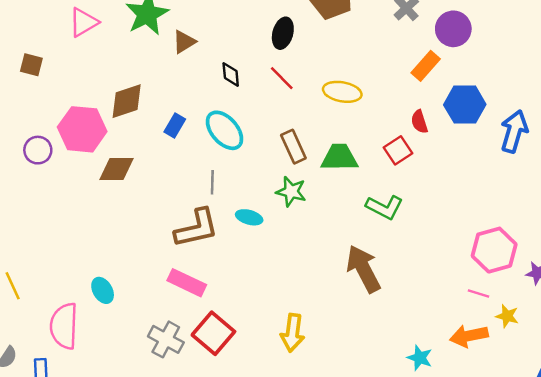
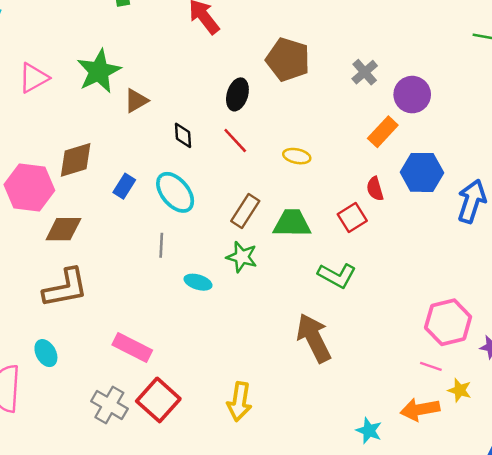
yellow ellipse: (342, 92) -> (297, 156), size x0.7
brown rectangle: (293, 147) -> (245, 211), turned 56
brown L-shape: (197, 228) -> (65, 288), moved

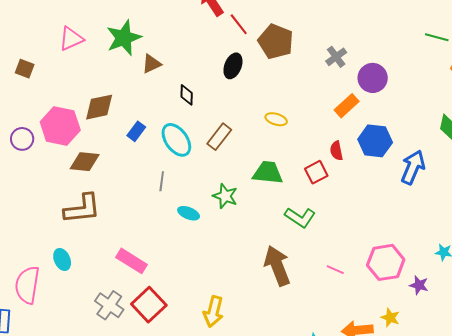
red line: (235, 141) -> (239, 24), moved
brown rectangle: (245, 211) -> (219, 137), moved
pink line: (431, 366) -> (335, 270), moved

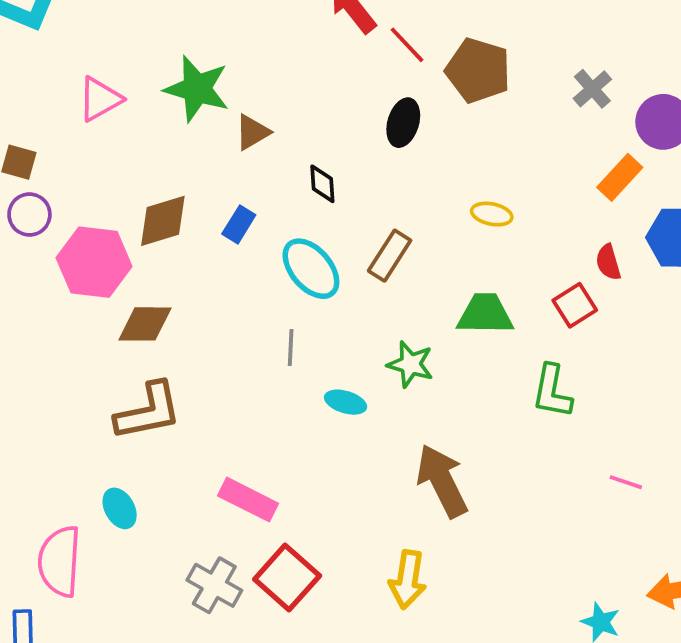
green star: (124, 38) -> (197, 89), turned -30
blue rectangle: (136, 131) -> (239, 224), moved
purple circle: (22, 139) -> (29, 215), moved
green L-shape: (300, 217) -> (552, 391), turned 72
brown arrow: (277, 266) -> (442, 481), moved

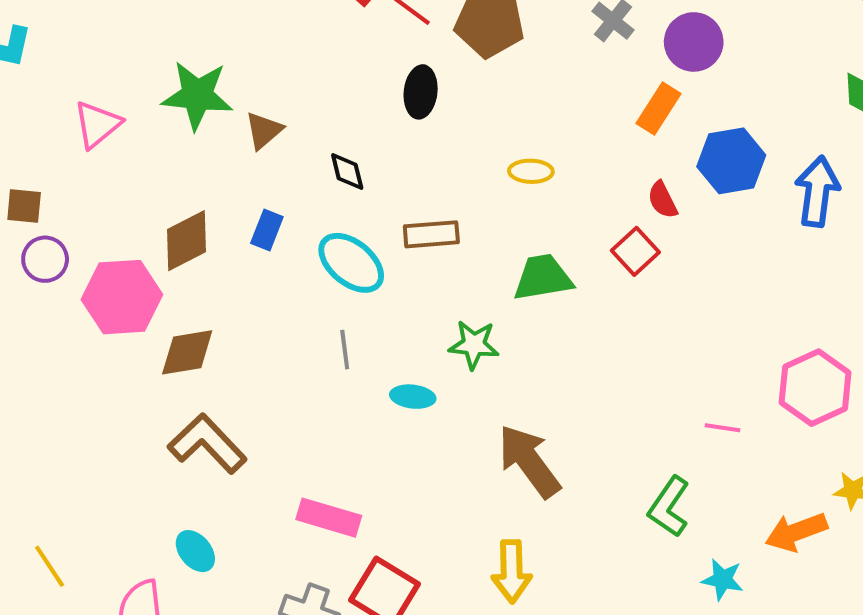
brown rectangle: (390, 256) -> (431, 234), turned 63
green L-shape: (552, 391) -> (669, 507), moved, turned 34
brown L-shape: (148, 411) -> (207, 444), turned -112

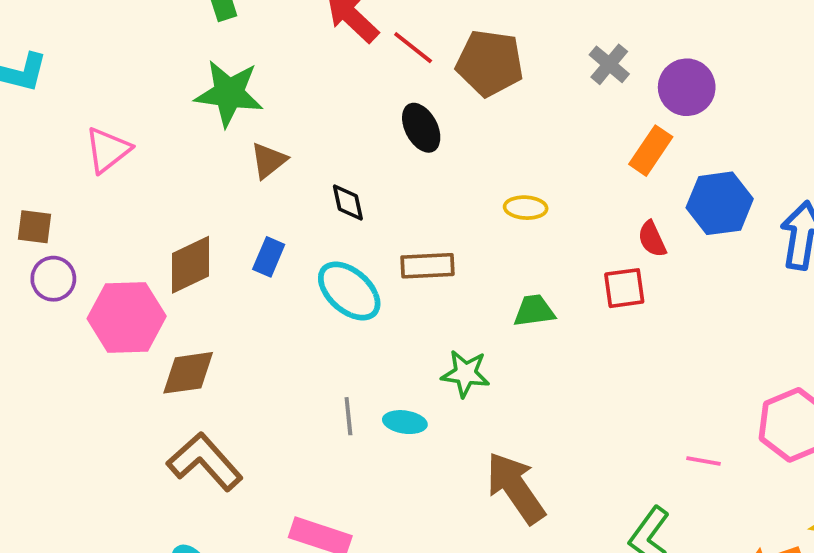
black ellipse: (421, 92) -> (421, 128), turned -36
green star: (197, 95) -> (229, 93), moved
red square: (635, 251) -> (624, 288), turned 33
green trapezoid: (543, 278) -> (534, 311), size x0.7
gray line: (345, 350) -> (348, 416), moved

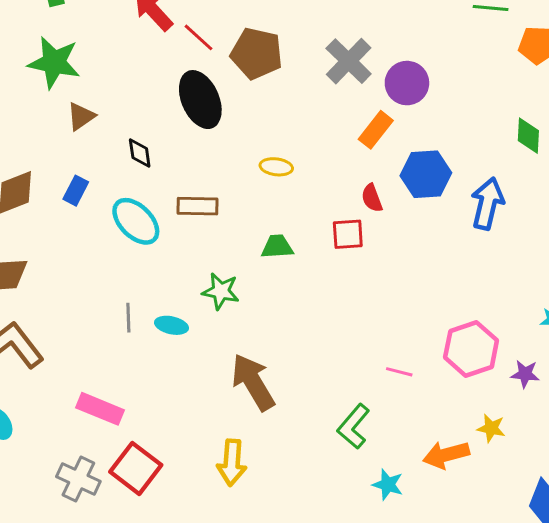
gray cross: (609, 64) -> (349, 61), size x1.5
black ellipse: (421, 128) -> (200, 100), size x1.5

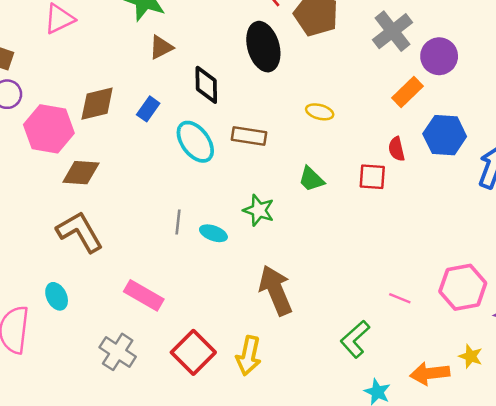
black diamond: (140, 153) -> (206, 85), size x1.4
green trapezoid: (277, 247) -> (311, 179), turned -140
red square: (136, 468) -> (193, 352), moved

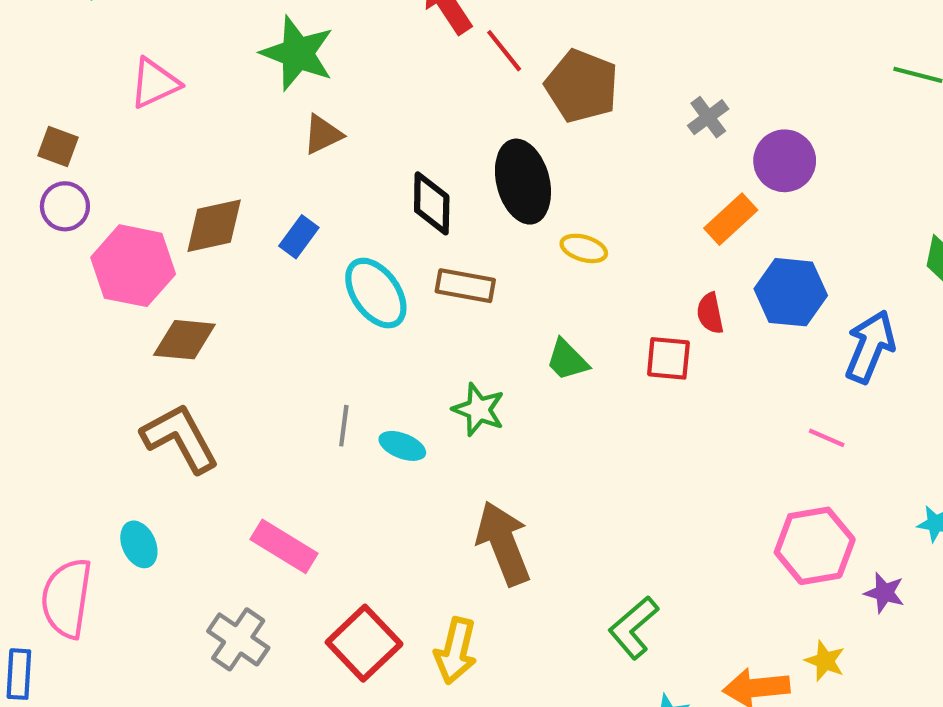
gray cross: (392, 31) -> (708, 117), size x0.6
black ellipse: (263, 47) -> (523, 182), moved
black diamond: (206, 85) -> (432, 203), moved
pink line: (400, 298) -> (827, 438), moved

